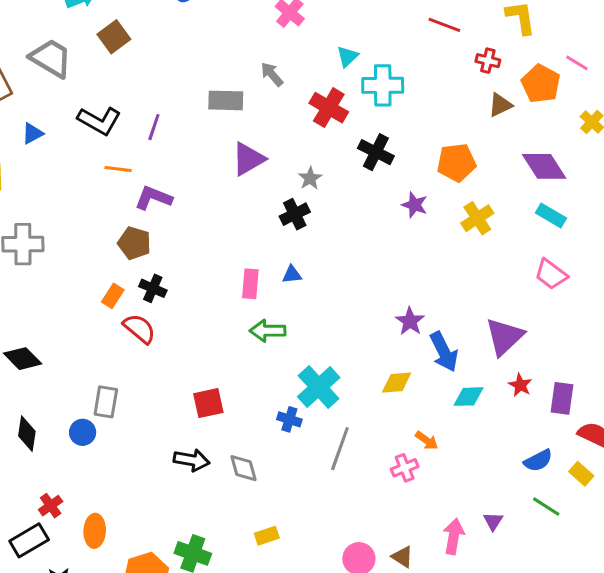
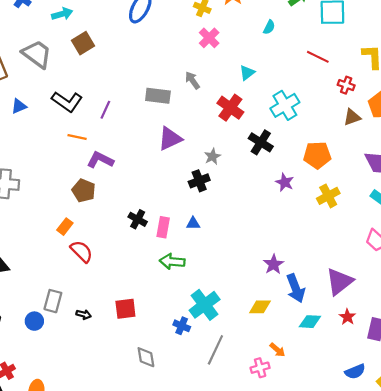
cyan cross: (383, 85) -> (285, 105), moved, turned -36
black cross: (153, 288) -> (138, 219), moved
black arrow: (192, 460) -> (84, 314), moved, size x0.6

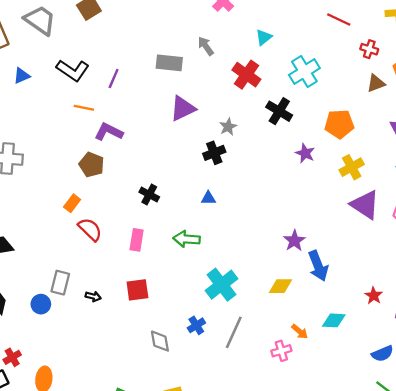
pink rectangle: (163, 227) -> (137, 240), moved
purple triangle: (340, 282) -> (365, 205), moved, turned -48
cyan diamond: (310, 322) -> (334, 320), moved
blue cross: (182, 326) -> (196, 325), moved, turned 35

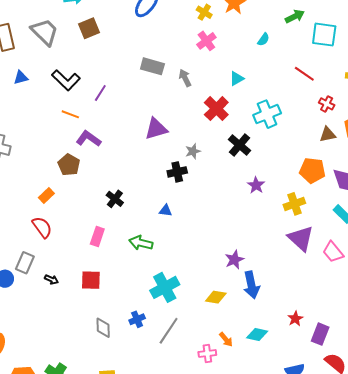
gray rectangle: (169, 63) -> (152, 66), moved
orange pentagon: (339, 124) -> (312, 170), moved
red semicircle: (90, 229) -> (42, 227), moved

